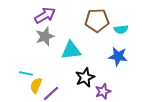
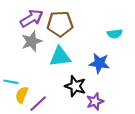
brown pentagon: (97, 20) -> (60, 24), moved
blue star: (118, 56) -> (99, 63), moved
black star: (85, 77) -> (75, 86), turned -30

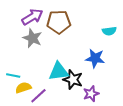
gray star: (32, 41) -> (32, 38), turned -30
cyan triangle: (60, 57) -> (59, 71), moved
yellow semicircle: (22, 95) -> (23, 88), turned 49

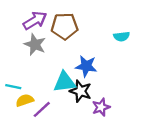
blue star: (95, 58) -> (86, 66), moved

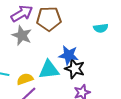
black star: (81, 91) -> (75, 69), moved
yellow semicircle: (25, 100) -> (25, 79), moved

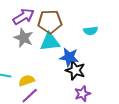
cyan semicircle: (101, 28) -> (91, 31), moved
cyan triangle: (49, 70) -> (50, 42), moved

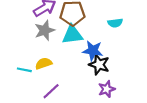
gray star: (24, 38) -> (45, 30), turned 30
yellow semicircle: (27, 80) -> (44, 63), moved

